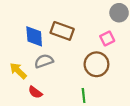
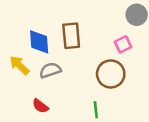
brown rectangle: (62, 31) -> (71, 36), turned 65
yellow arrow: (18, 71) -> (19, 65), moved

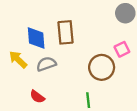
pink square: (123, 44) -> (122, 49), moved

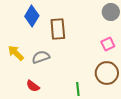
blue diamond: (36, 38) -> (32, 16), moved, turned 35
brown circle: (102, 67) -> (107, 73), moved

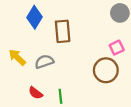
brown circle: (107, 73) -> (106, 70), moved
green line: (78, 89) -> (60, 96), moved

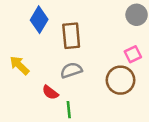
gray semicircle: (44, 62) -> (71, 70), moved
red semicircle: (36, 93) -> (50, 92), moved

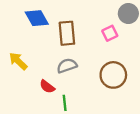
blue diamond: (39, 20) -> (37, 18), turned -60
pink square: (133, 54) -> (110, 33), moved

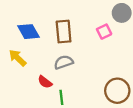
blue diamond: (37, 18) -> (28, 32), moved
brown circle: (113, 75) -> (117, 91), moved

